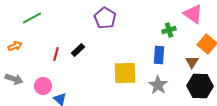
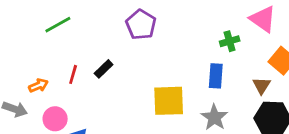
green line: (32, 18) -> (58, 25), moved
orange arrow: (15, 46) -> (38, 86), moved

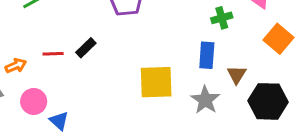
red line: (73, 74) -> (53, 54), turned 72
brown triangle: (261, 86) -> (237, 75), moved

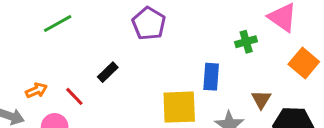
red line: (53, 54) -> (74, 96), moved, turned 48
blue rectangle: (207, 55) -> (211, 77), moved

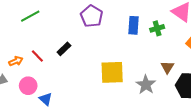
blue rectangle: (211, 77) -> (134, 25), moved
red line: (74, 96) -> (37, 56), moved

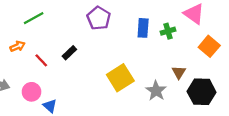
orange arrow: (16, 61) -> (17, 46), moved
yellow square: (112, 72) -> (120, 78), turned -30

